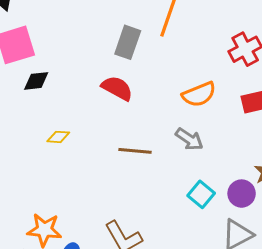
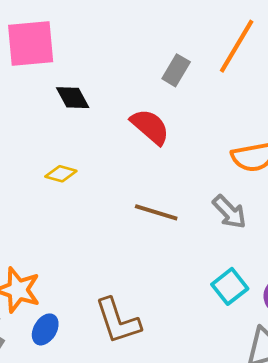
gray rectangle: (128, 42) -> (176, 70), size x0.7
black diamond: (36, 81) -> (73, 98), moved, turned 56

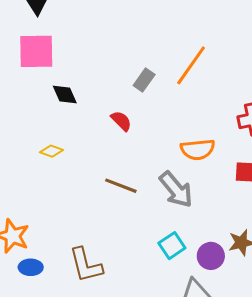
red semicircle: (150, 127) -> (121, 121), size x0.7
gray arrow: (229, 212) -> (176, 190), size x1.4
blue ellipse: (45, 329) -> (31, 267), turned 55

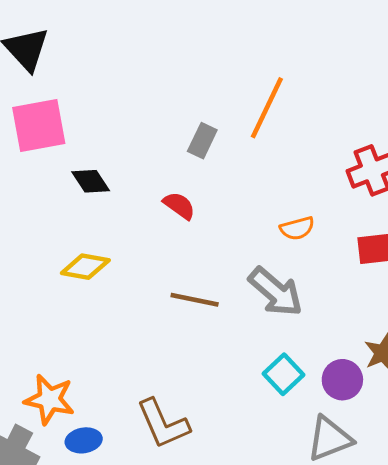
orange semicircle: (198, 149) -> (297, 228), size x0.7
yellow diamond: (52, 151) -> (85, 267), size x1.4

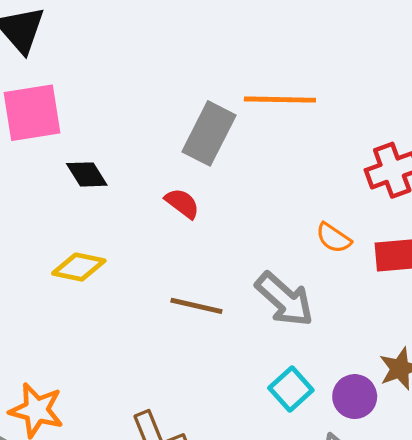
orange line: (267, 108) -> (280, 100), turned 64
gray rectangle: (202, 141) -> (209, 133), size x1.6
orange semicircle: (297, 228) -> (333, 238), moved, turned 48

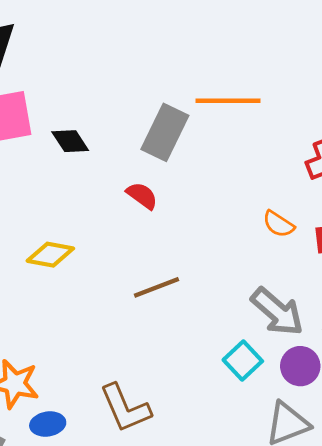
black diamond: (87, 174) -> (70, 141), moved
gray arrow: (284, 299) -> (277, 312), moved
brown line: (196, 306) -> (157, 287), turned -33

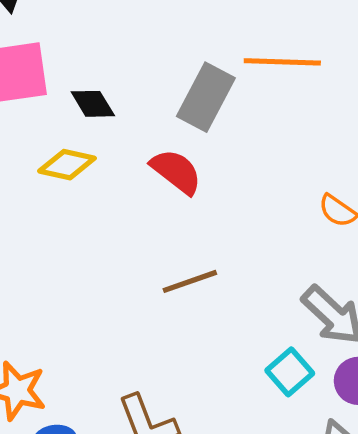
red semicircle: (142, 196) -> (176, 171), size x1.4
yellow diamond: (50, 255) -> (67, 165), moved

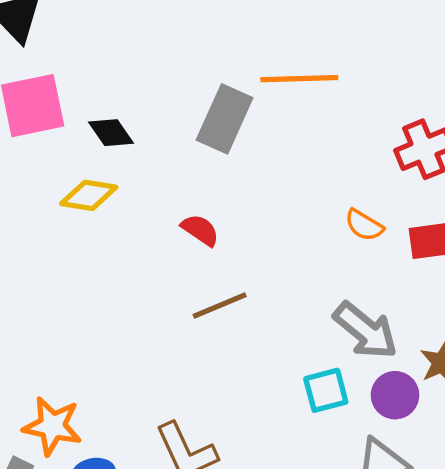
red semicircle: (176, 171) -> (200, 230), moved, size x0.7
cyan square: (290, 372) -> (326, 390), turned 30

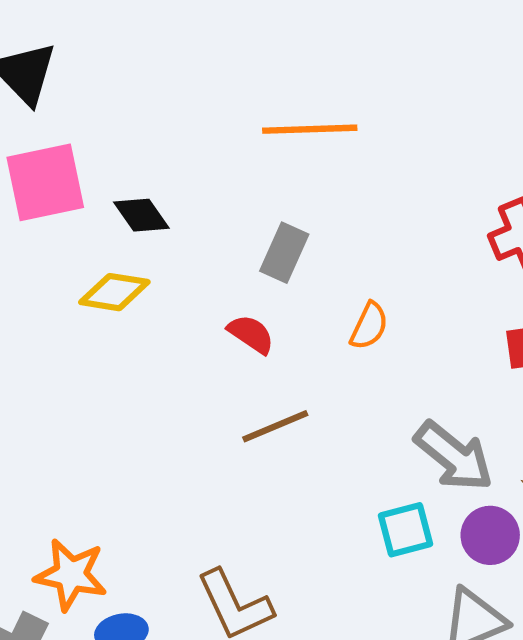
orange line: (299, 79) -> (310, 129), moved
gray rectangle: (225, 119) -> (284, 253), moved, size x0.7
orange semicircle: (364, 225) -> (369, 326), moved, turned -96

